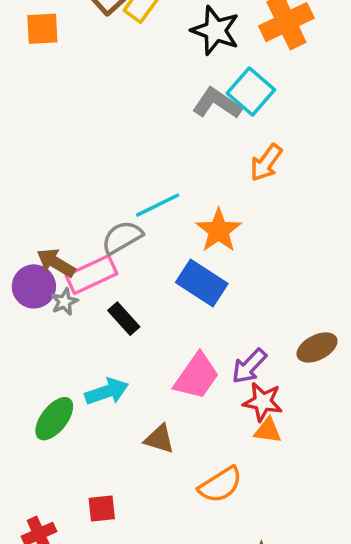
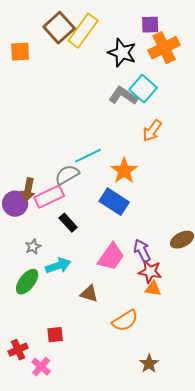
brown arrow: (56, 263) -> (28, 190), turned -110
gray star: (64, 302) -> (33, 247), moved
purple arrow: (249, 366) -> (142, 251), turned 110

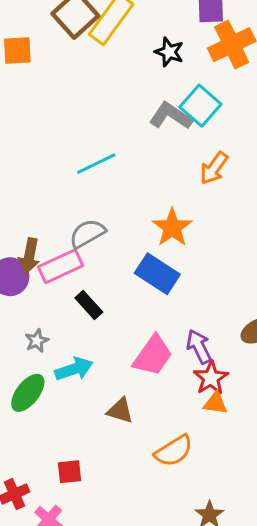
black star: (122, 53) -> (169, 52), size x0.7
cyan line: (88, 156) -> (96, 164), moved
red star: (150, 272) -> (211, 378), turned 30

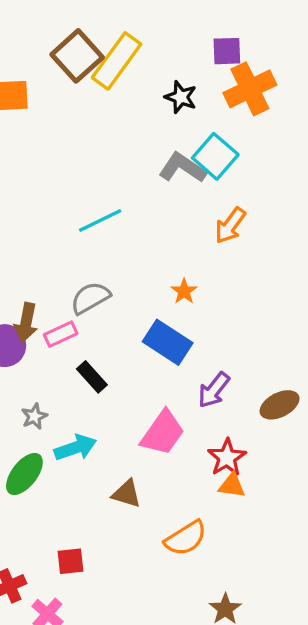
orange star: (172, 228) -> (184, 291), size x0.6
pink rectangle: (61, 266) -> (61, 334), size x0.7
purple arrow: (199, 347) -> (214, 390), moved, turned -116

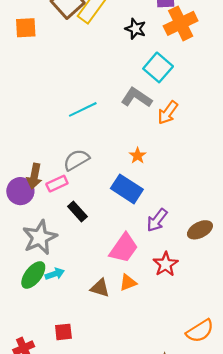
gray L-shape: (182, 168) -> (137, 98), moved
gray star: (34, 416) -> (40, 237), size x2.0
cyan arrow: (75, 448) -> (55, 274), moved, size x0.7
orange triangle: (232, 486) -> (128, 283), moved, turned -30
orange semicircle: (186, 538) -> (200, 331), moved

